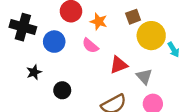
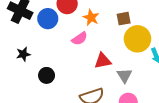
blue circle: (54, 42) -> (48, 19), moved
pink semicircle: (90, 46) -> (80, 39), turned -84

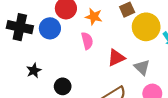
pink semicircle: (80, 39) -> (87, 41), turned -56

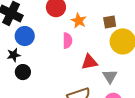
blue circle: (50, 28) -> (25, 36), moved
black circle: (63, 86) -> (23, 72), moved

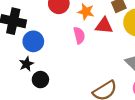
red triangle: (89, 62) -> (104, 26), moved, turned 30

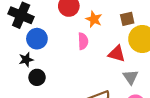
red triangle: (104, 26) -> (117, 54), moved

